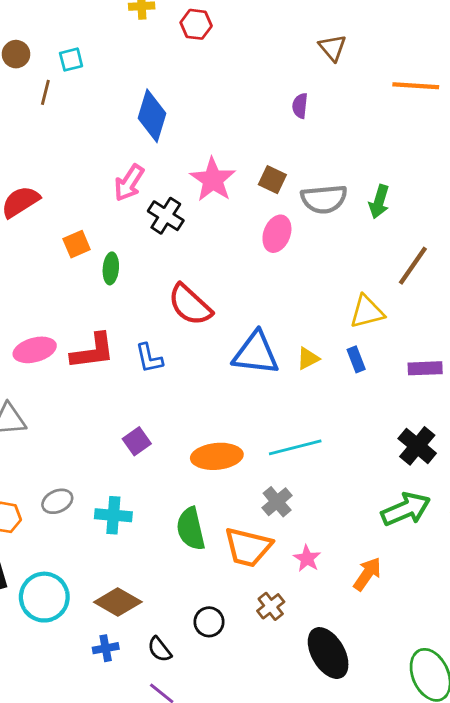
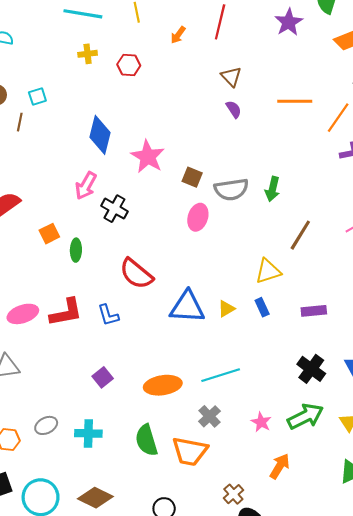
purple semicircle: (300, 106) -> (234, 109), moved, turned 144
pink star: (213, 180) -> (148, 157), moved
pink star: (307, 558) -> (261, 422), moved
brown cross: (271, 606) -> (233, 494), moved

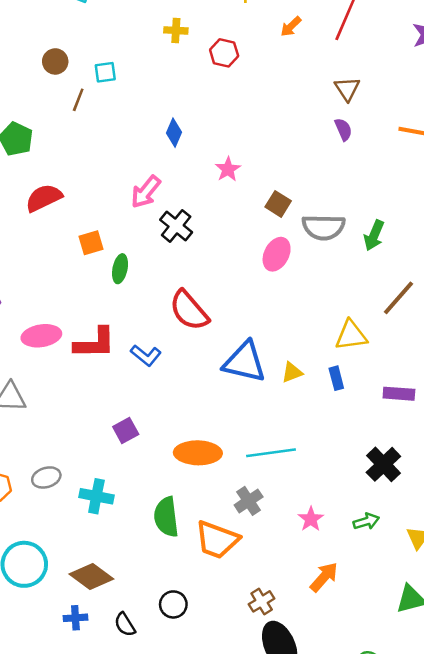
blue diamond: (100, 135) -> (174, 133), size x0.6
pink star: (148, 157) -> (228, 169), size x0.6
blue L-shape: (108, 315) -> (146, 355), turned -45
green arrow: (305, 416) -> (366, 521), size x0.6

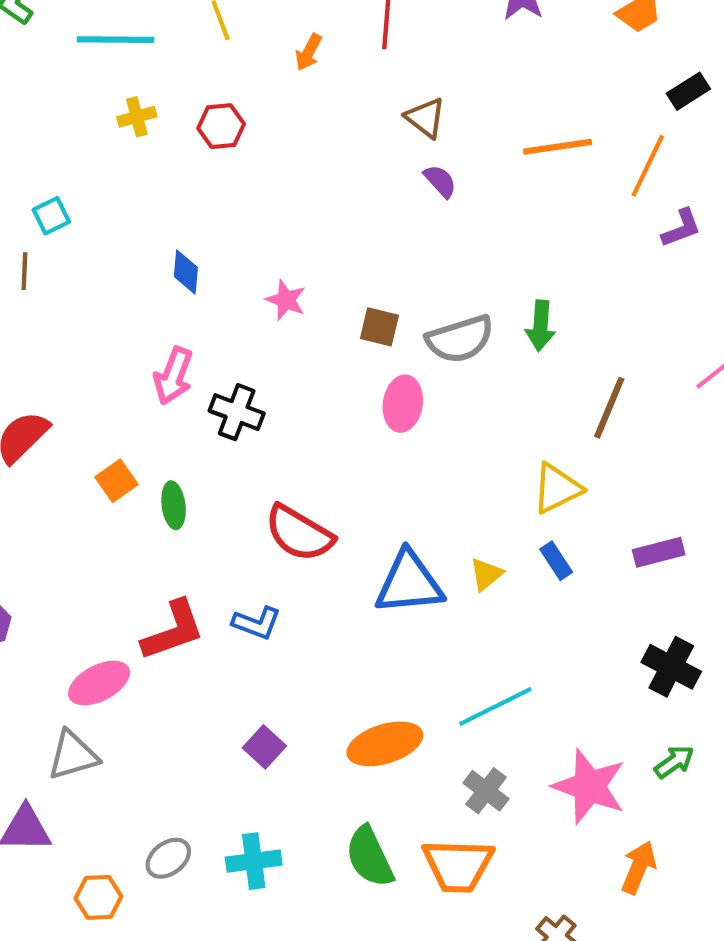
pink ellipse: (41, 336) -> (99, 683), moved
pink star: (311, 519) -> (589, 786), size x1.8

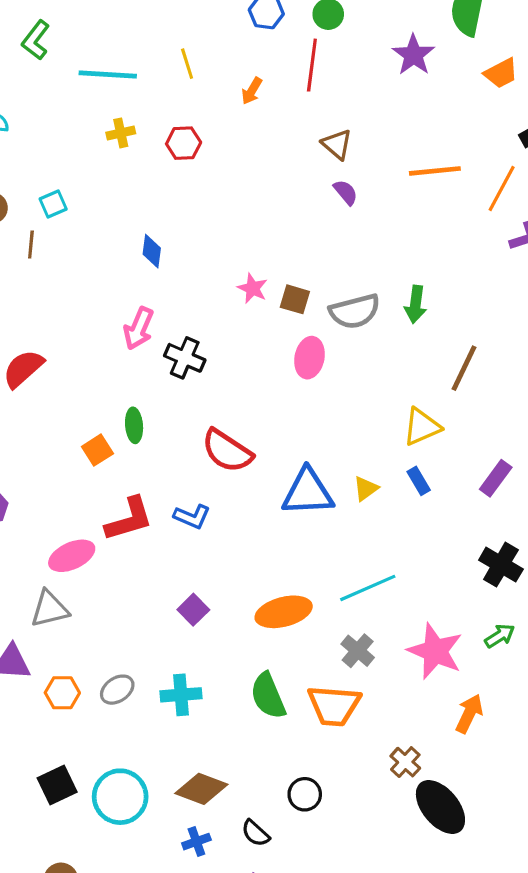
pink star: (286, 300) -> (253, 288), moved
orange square: (116, 481) -> (97, 450), moved
purple rectangle: (659, 552) -> (496, 478), turned -42
orange hexagon: (98, 897) -> (62, 693), moved

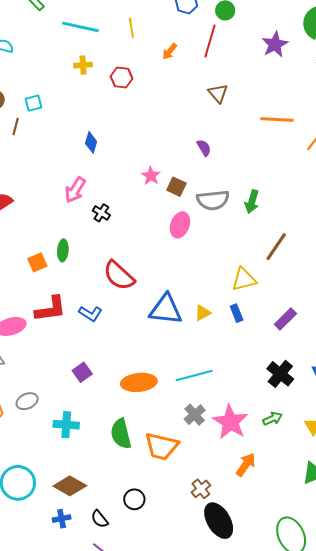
purple semicircle: (346, 192) -> (204, 148), moved
black cross: (185, 358) -> (101, 213), size x0.7
gray cross: (358, 651) -> (195, 415), moved
gray ellipse: (117, 690) -> (27, 401), moved

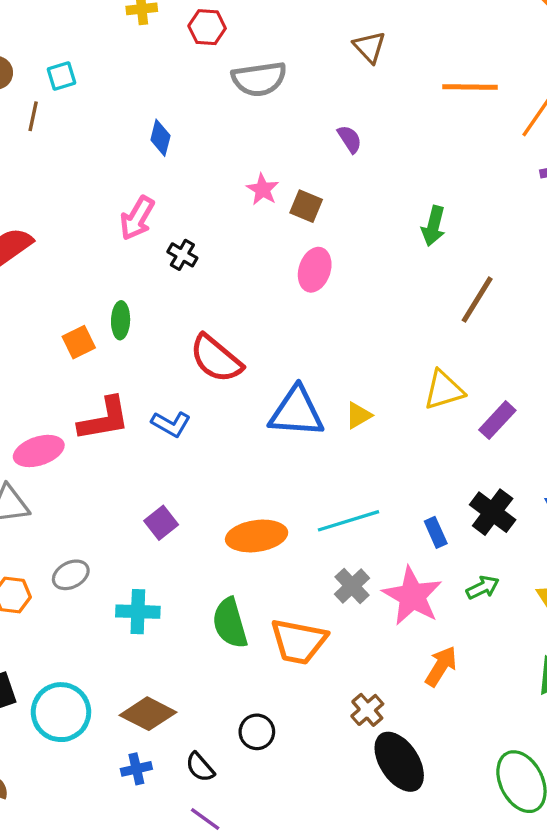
gray semicircle: (213, 200) -> (259, 79), moved
yellow triangle: (244, 279) -> (444, 390), moved
blue rectangle: (237, 313) -> (436, 532), moved

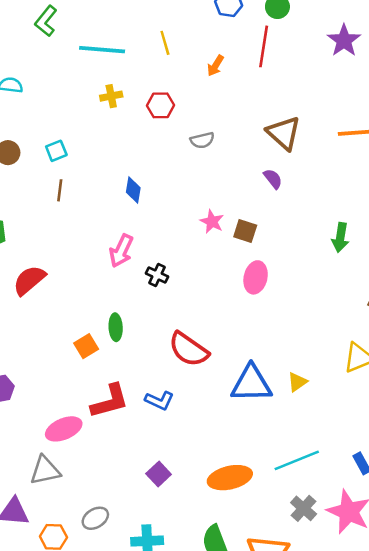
brown triangle: (370, 47) -> (284, 133), moved, size x1.4
gray semicircle: (259, 79) -> (202, 140), size x0.6
brown line: (33, 116) -> (60, 190), moved

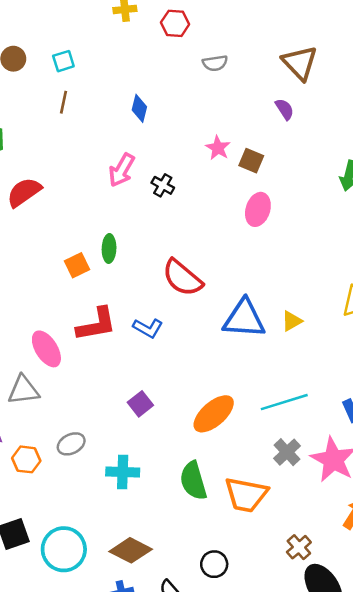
black cross: (157, 275) -> (163, 185), moved
pink ellipse: (64, 429) -> (46, 349), turned 76
orange ellipse: (230, 478) -> (214, 414), turned -33

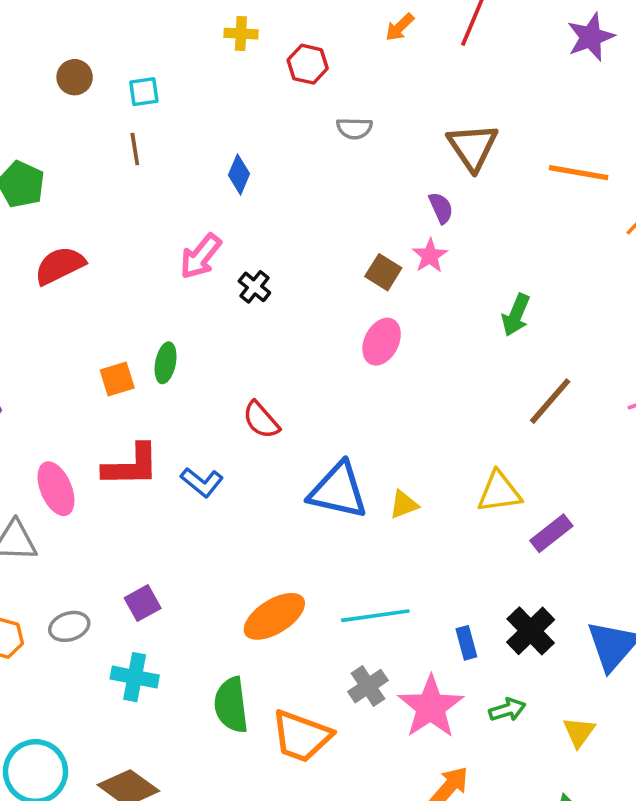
brown line: (64, 102) -> (135, 149), turned -30
pink star: (218, 148) -> (430, 256), moved
red semicircle: (182, 278) -> (261, 420), size x0.7
purple square: (140, 404) -> (143, 603), moved

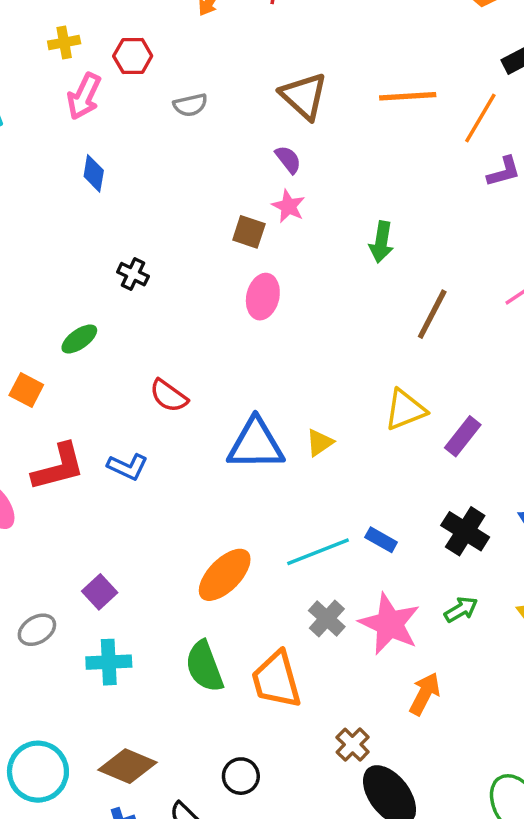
pink arrow: (201, 256) -> (84, 96), moved
green ellipse: (166, 363) -> (79, 339), moved, turned 57
orange square: (117, 379) -> (26, 390), turned -32
blue rectangle: (466, 643) -> (381, 540), moved, turned -32
orange trapezoid: (301, 736) -> (276, 680), turned 68

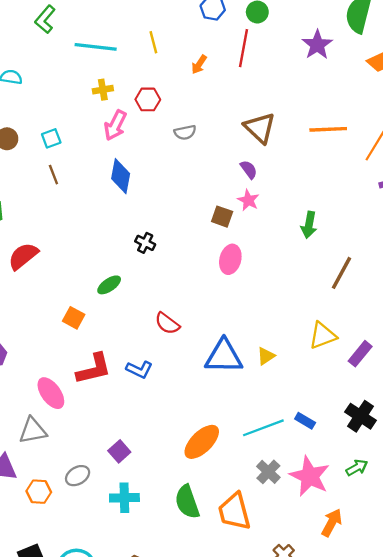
blue diamond: (94, 173) -> (121, 176), size x1.4

